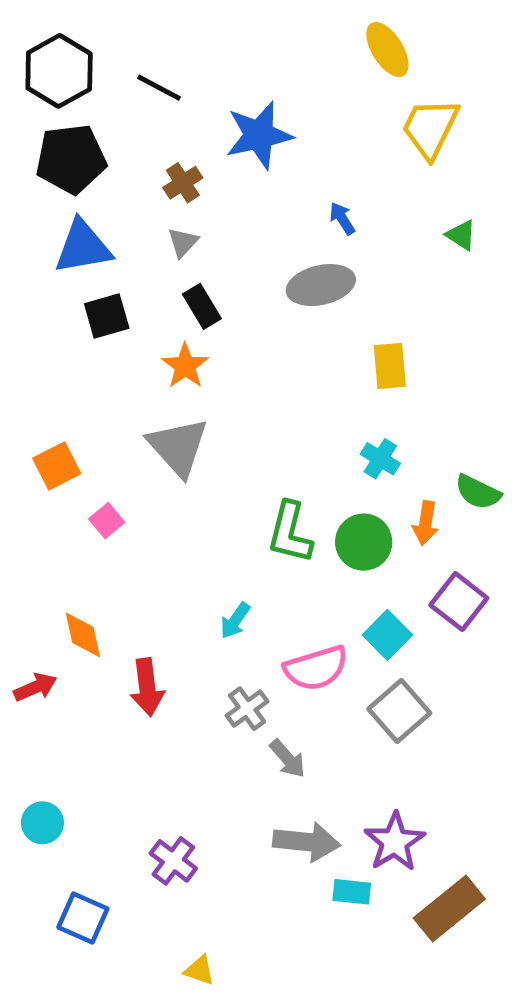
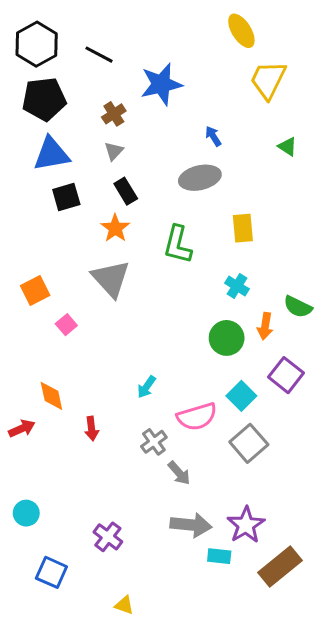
green L-shape: (290, 533) -> (178, 244), moved
red arrow: (147, 687) -> (92, 428), size x0.7

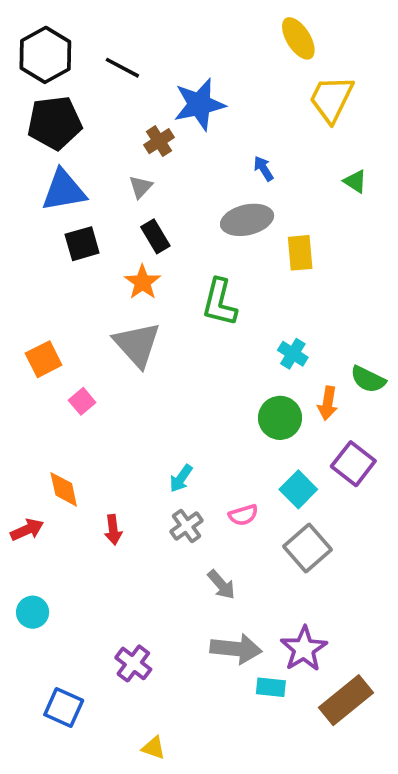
brown cross: (114, 114) -> (159, 141), moved
yellow rectangle: (243, 228) -> (300, 253), moved
pink semicircle: (197, 417) -> (243, 515), size x0.6
gray cross: (154, 442) -> (187, 526), moved
cyan circle: (26, 513) -> (33, 612), moved

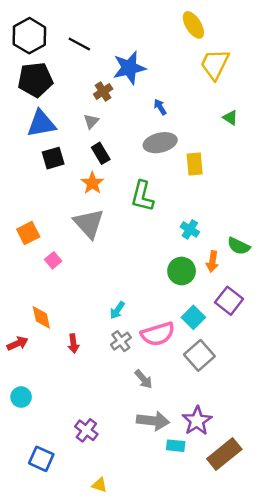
blue arrow: (264, 169) -> (160, 107), moved
pink semicircle: (243, 515) -> (158, 334), size x1.8

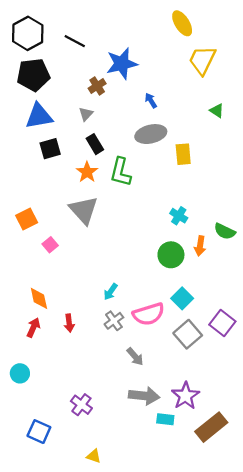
green L-shape: (142, 196) -> (121, 172), moved
purple square: (229, 301) -> (222, 323), moved
red arrow: (17, 344) -> (33, 328), moved, turned -42

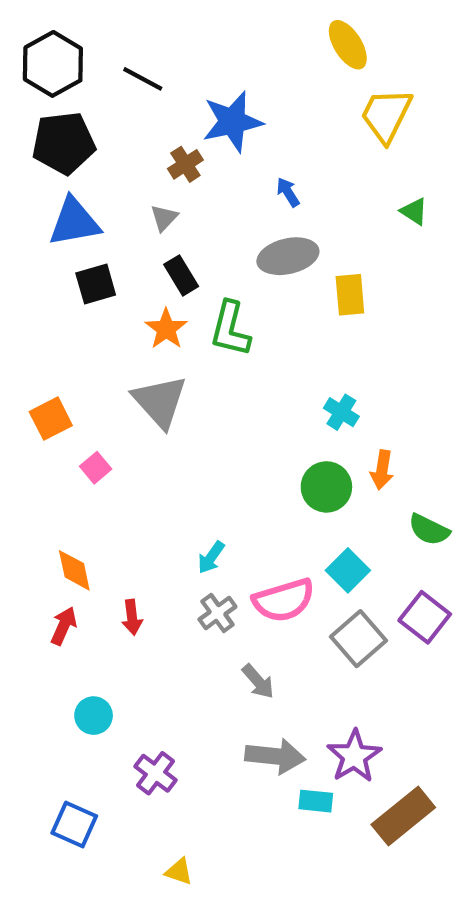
green semicircle: (225, 231) -> (429, 530), moved
cyan circle: (20, 373) -> (94, 716), moved

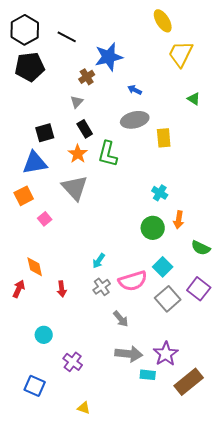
blue arrow: (288, 192) -> (135, 90), turned -32
blue triangle: (74, 222) -> (35, 163), moved
red arrow: (64, 626) -> (19, 289), moved

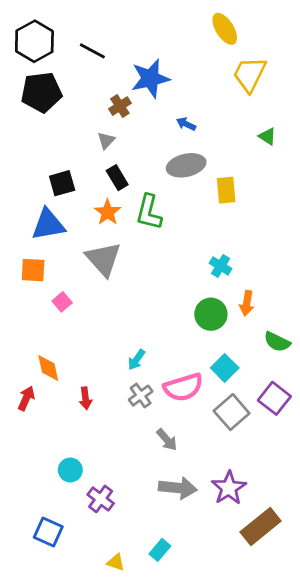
orange square: (24, 196) -> (33, 270), turned 30
cyan circle: (44, 335) -> (70, 470), moved
cyan rectangle: (148, 375) -> (160, 550), moved, turned -56

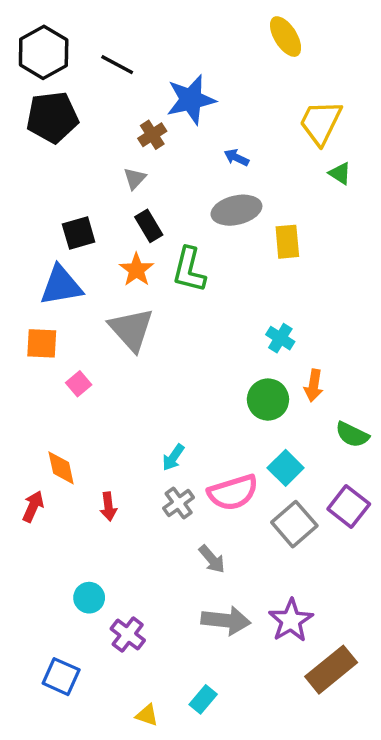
yellow trapezoid: (250, 74) -> (321, 122), moved

